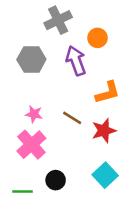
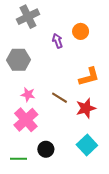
gray cross: (58, 20) -> (28, 17), moved
gray hexagon: (31, 59) -> (19, 60), moved
purple arrow: (76, 61) -> (57, 41), moved, size x0.6

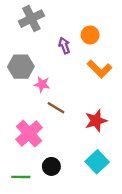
orange L-shape: (89, 77) -> (99, 69), moved, turned 60
pink star: (28, 95) -> (42, 84), moved
brown line: (60, 98) -> (56, 108), moved

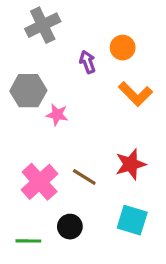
brown line: (56, 108) -> (84, 177), moved
cyan square: (97, 162) -> (132, 220), turned -30

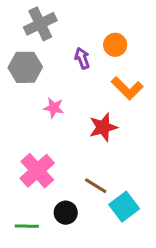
gray hexagon: (28, 91) -> (25, 67), moved
red star: (131, 164) -> (103, 127), moved
brown line: (84, 177) -> (96, 186), moved
cyan square: (132, 220) -> (124, 207), turned 36

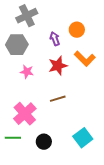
pink star: (54, 108) -> (27, 72), moved
red star: (103, 127) -> (58, 66), moved
brown line: (96, 186) -> (58, 99), moved, turned -49
green line: (27, 226) -> (13, 138), moved

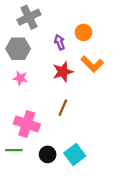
pink star: (27, 72) -> (20, 78), moved
brown line: (58, 99) -> (63, 108), turned -49
pink cross: (25, 114) -> (27, 124), turned -30
cyan square: (83, 138) -> (75, 154), moved

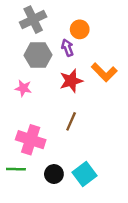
orange circle: (84, 32) -> (80, 29), moved
gray hexagon: (18, 49) -> (38, 55), moved

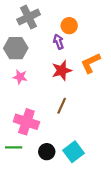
gray hexagon: (38, 55) -> (16, 48), moved
orange L-shape: (104, 72) -> (91, 63), turned 110

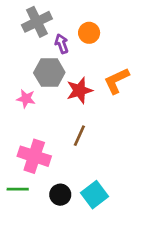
purple arrow: (58, 42) -> (62, 44), moved
gray hexagon: (16, 48) -> (49, 73), moved

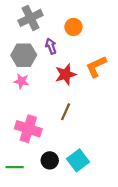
purple arrow: (62, 44) -> (51, 46), moved
gray hexagon: (49, 73) -> (24, 55), moved
green line: (18, 189) -> (15, 167), moved

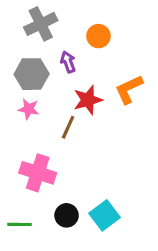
brown line: (66, 112) -> (68, 127), moved

